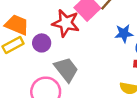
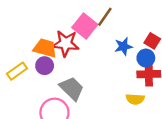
orange trapezoid: (17, 25) -> (45, 48), moved

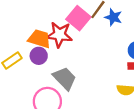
blue star: (123, 46) -> (113, 17), moved, turned 30

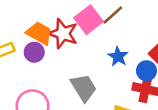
blue star: (113, 17) -> (118, 57), moved
gray trapezoid: (65, 78) -> (84, 88), moved

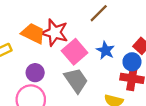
pink square: (88, 20) -> (75, 52), moved
purple circle: (34, 52) -> (35, 73), moved

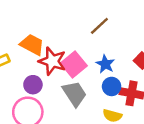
red star: (55, 33) -> (52, 61), moved
blue circle: (132, 62) -> (112, 86), moved

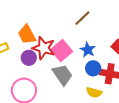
orange trapezoid: (32, 45) -> (27, 35), turned -145
purple circle: (33, 85) -> (29, 58), moved

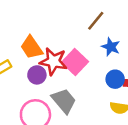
blue star: (88, 50) -> (111, 47), moved
gray trapezoid: (62, 75) -> (64, 101), moved

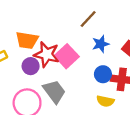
orange trapezoid: (31, 47) -> (27, 40), turned -50
blue star: (111, 47) -> (101, 44), turned 30

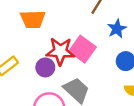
orange trapezoid: (27, 40) -> (33, 19), moved

